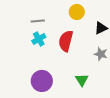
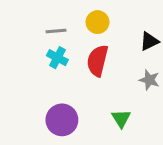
yellow circle: (77, 12) -> (97, 22), moved
cyan cross: (39, 39) -> (57, 58), turned -32

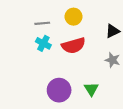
red semicircle: (97, 61) -> (74, 46), turned -120
purple circle: (62, 120) -> (59, 90), moved

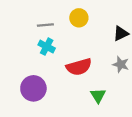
red semicircle: (74, 46) -> (79, 67), moved
purple circle: (59, 90) -> (33, 88), moved

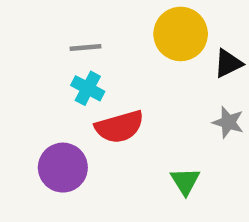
yellow circle: (79, 18) -> (181, 34), moved, size x1.5
red semicircle: (79, 67) -> (119, 127), moved

